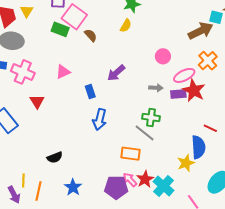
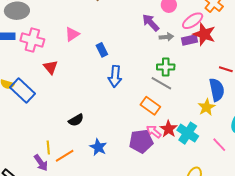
purple arrow: (116, 73) -> (151, 23), moved, turned 96
orange rectangle: (130, 154) -> (150, 106), turned 36
orange line: (38, 191) -> (65, 156), turned 54

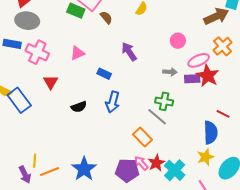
purple arrow: (151, 23) -> (129, 52), moved
blue rectangle: (102, 50) -> (104, 74), turned -48
yellow star: (207, 107) -> (205, 157), moved
black semicircle: (76, 120) -> (79, 107), moved
blue star: (98, 147) -> (84, 169), size x1.4

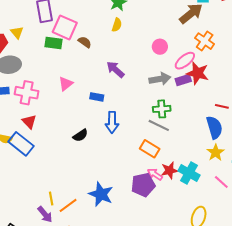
gray arrow: (170, 72) -> (160, 79), size x1.5
red triangle: (51, 82) -> (29, 122), moved
red star: (156, 163) -> (169, 170), turned 30

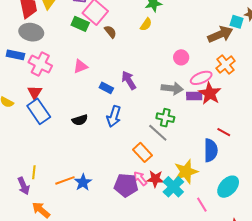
purple arrow: (115, 69) -> (129, 80), moved
blue rectangle: (21, 144) -> (39, 111), moved
yellow star: (216, 153) -> (186, 172), moved, size x1.4
blue star: (101, 194) -> (83, 182), size x0.7
orange line: (68, 205) -> (65, 180), moved

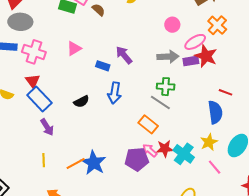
yellow star: (186, 172) -> (209, 142), moved, size x0.7
blue star: (83, 182) -> (94, 163), size x1.4
purple arrow: (24, 186) -> (47, 127), moved

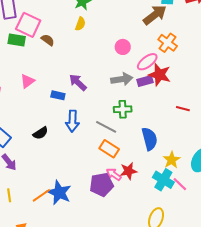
gray line: (160, 103) -> (106, 127), moved
blue semicircle: (215, 112) -> (149, 139), moved
cyan cross: (184, 154) -> (163, 180), moved

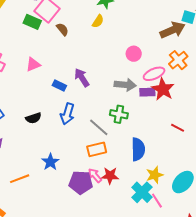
orange rectangle: (109, 149) -> (97, 149), turned -60
blue star: (59, 193) -> (50, 162), moved, size x0.7

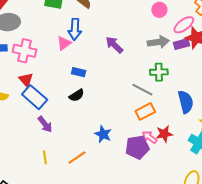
blue rectangle: (59, 85) -> (79, 72), moved
blue arrow: (67, 114) -> (75, 29), moved

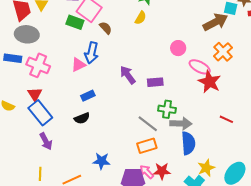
pink ellipse: (184, 25) -> (200, 67), turned 55
gray arrow: (158, 42) -> (181, 124), moved
purple rectangle: (182, 44) -> (155, 82), moved
blue rectangle: (79, 72) -> (88, 96), turned -48
blue star: (103, 134) -> (101, 161), turned -30

